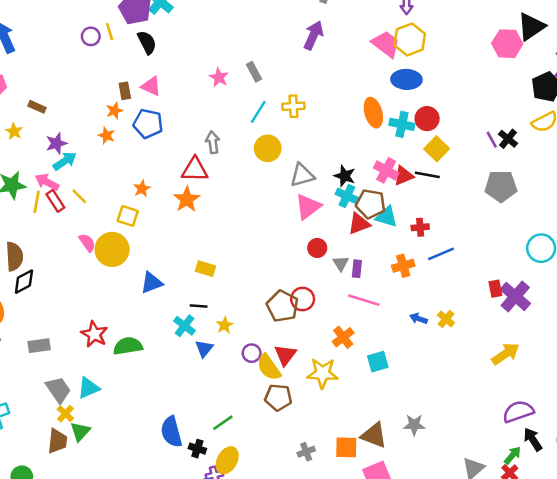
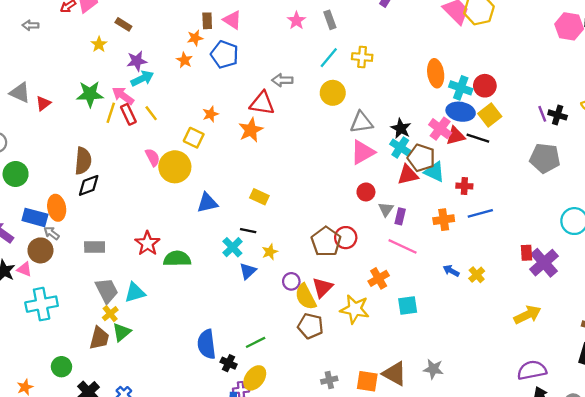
blue ellipse: (406, 79) -> (461, 112), moved
black cross: (508, 139) -> (558, 115), turned -30
gray arrow: (213, 142) -> (282, 80), turned -90

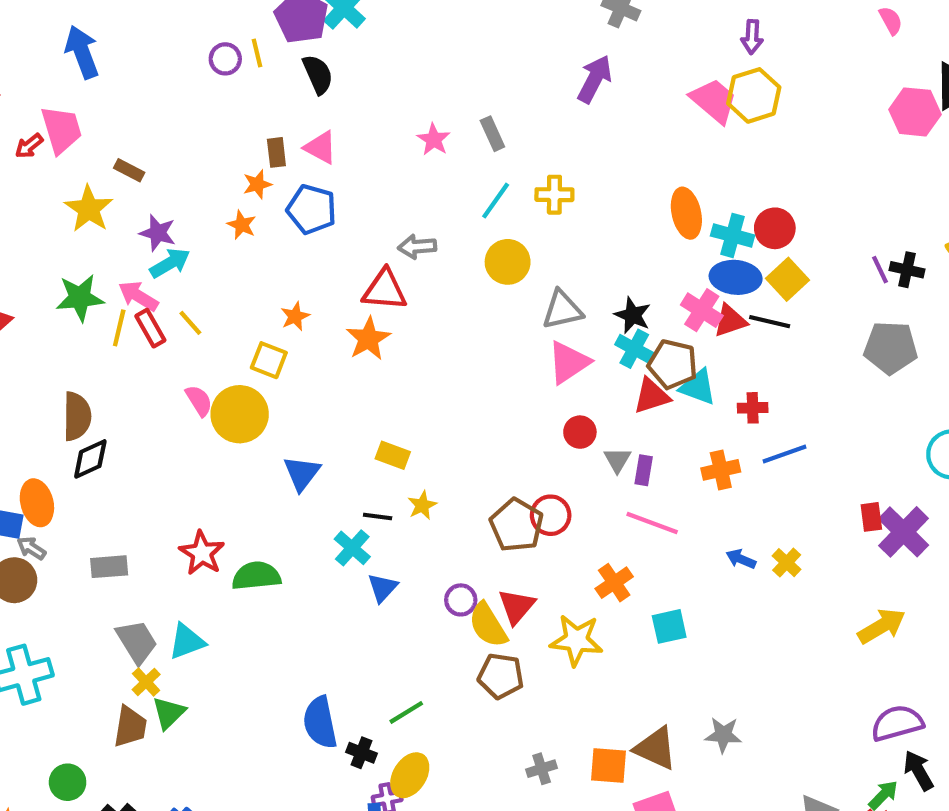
yellow star: (99, 44) -> (89, 209), size x1.6
purple star: (137, 61) -> (158, 233), turned 30
blue triangle: (207, 203) -> (302, 473), turned -35
yellow star: (270, 252) -> (422, 505), moved

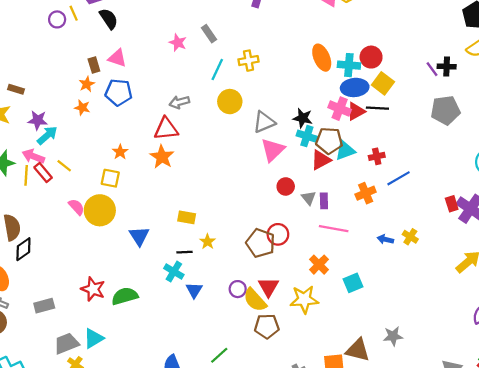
cyan triangle: (698, 387) -> (345, 150), turned -30
gray trapezoid: (137, 642) -> (66, 343), turned -70

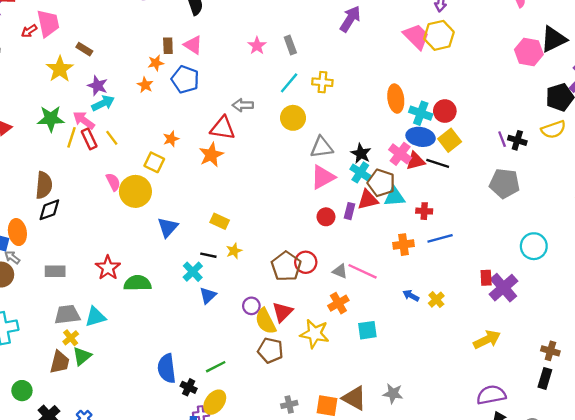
gray triangle: (309, 198) -> (340, 271), moved, turned -42
purple rectangle: (324, 201) -> (349, 211), moved

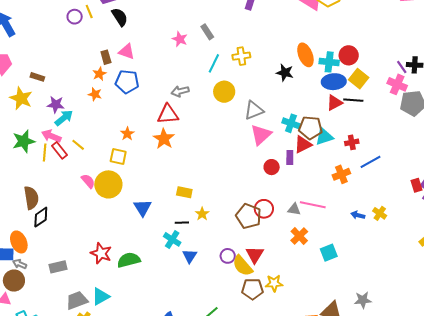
black star: (361, 154) -> (285, 73), moved
pink cross: (400, 154) -> (397, 84), moved
yellow star: (315, 334) -> (274, 283), moved, size x0.7

